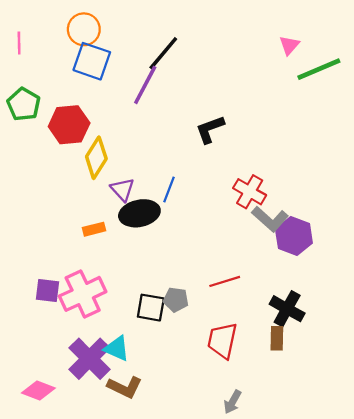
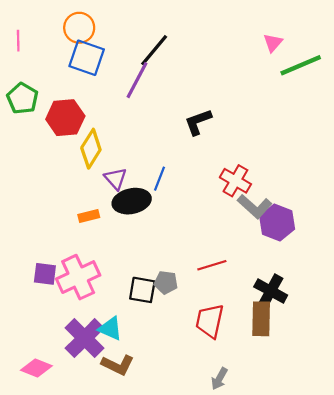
brown rectangle: (277, 338) -> (261, 319), size x1.5

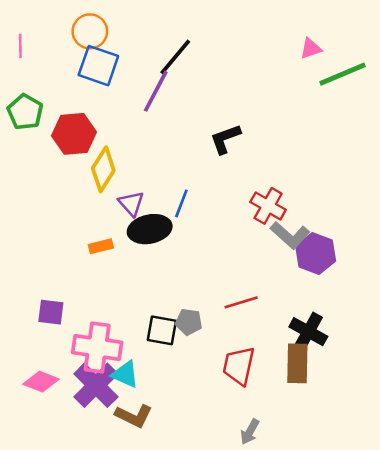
pink triangle: (273, 43) -> (311, 48), turned 30
pink cross: (78, 277) -> (97, 347), moved, turned 33
pink diamond: (36, 368) -> (41, 382), moved

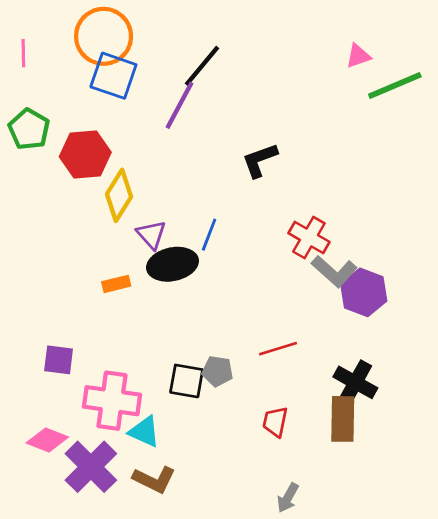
orange circle: (90, 31) -> (104, 36), size x1.4
red trapezoid: (239, 366) -> (275, 422), size x0.7
purple cross: (96, 385) -> (91, 467), moved

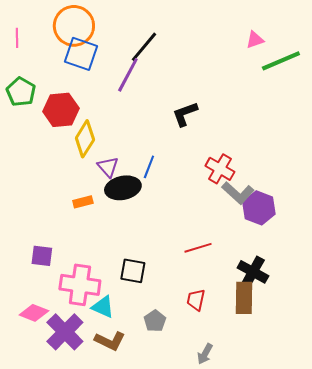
gray pentagon: (218, 371) -> (155, 321), moved, turned 30

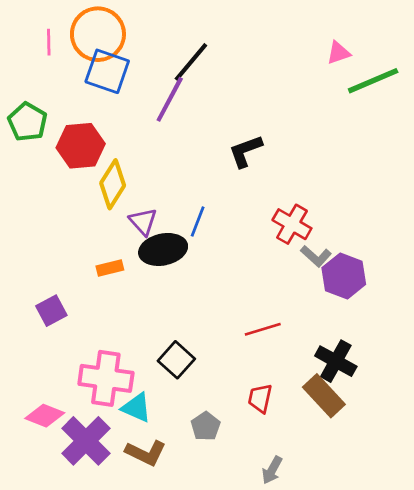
pink line: (17, 38) -> (49, 42), moved
gray L-shape: (238, 193) -> (316, 256), size x0.7
purple square: (42, 256) -> (51, 311), moved, turned -35
black square: (133, 271) -> (176, 360), turned 32
brown rectangle: (244, 298) -> (324, 396), turned -44

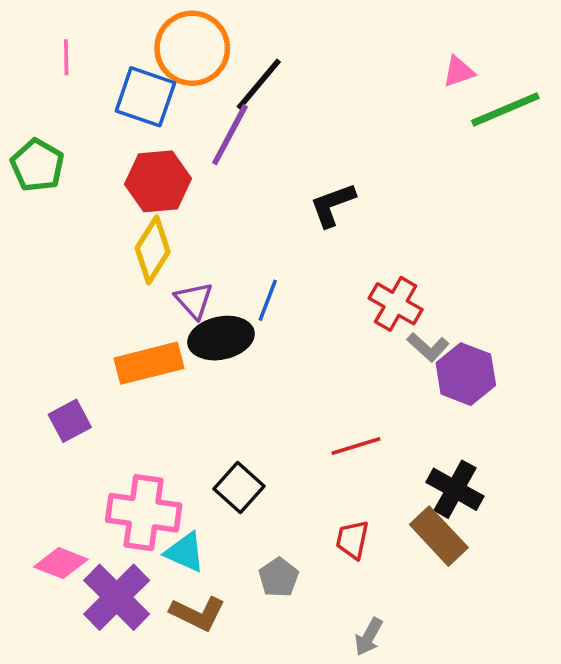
orange circle: (98, 34) -> (192, 48), moved
red hexagon: (81, 146) -> (158, 181), moved
orange rectangle: (110, 268) -> (149, 363), size x1.8

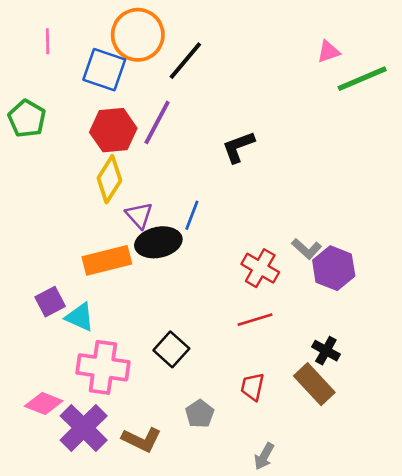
purple line: (230, 135) -> (157, 122), moved
red cross: (396, 304) -> (260, 268), moved
black cross: (455, 489) -> (326, 351), size x0.7
cyan triangle: (185, 552) -> (80, 317), moved

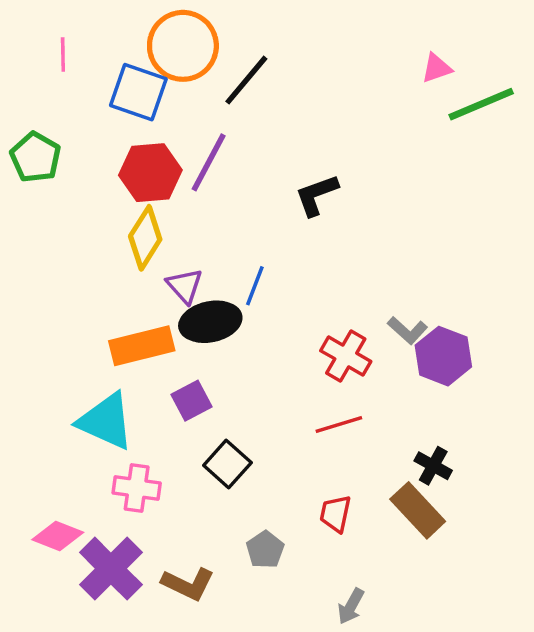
purple square: (50, 302) -> (191, 401), moved
cyan triangle: (80, 317) -> (106, 421), size x1.5
pink cross: (103, 367) -> (137, 488), size x0.7

